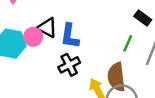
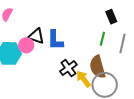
black rectangle: (143, 18) -> (111, 17), turned 40
black cross: (69, 65) -> (68, 68), moved

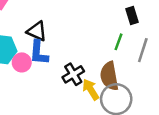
blue L-shape: (55, 40) -> (39, 53), moved
pink circle: (26, 45) -> (22, 62), moved

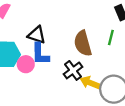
brown semicircle: (109, 76) -> (83, 43), moved
yellow arrow: (91, 89) -> (90, 83), turned -30

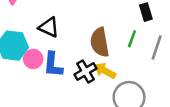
blue L-shape: (40, 54) -> (53, 65), moved
yellow arrow: (90, 83) -> (105, 71), moved

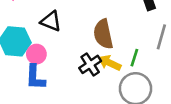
green line: (132, 39) -> (134, 58), moved
blue L-shape: (53, 65) -> (35, 77), moved

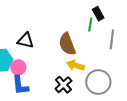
green line: (134, 58) -> (90, 25), moved
black cross: (90, 64) -> (63, 85), moved

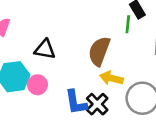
brown semicircle: (67, 44) -> (99, 51), turned 45
blue L-shape: (20, 85) -> (76, 102), moved

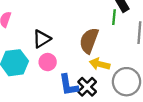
black triangle: (45, 49) -> (42, 39), turned -42
pink circle: (37, 85) -> (48, 62), moved

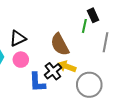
brown semicircle: (89, 41) -> (60, 44), turned -55
black cross: (87, 87) -> (53, 71), moved

